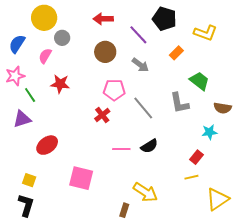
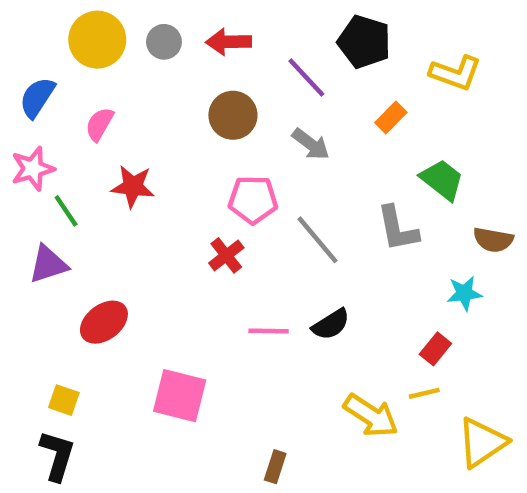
gray circle: (62, 38) -> (164, 42), moved
yellow arrow: (145, 192) -> (371, 416), moved

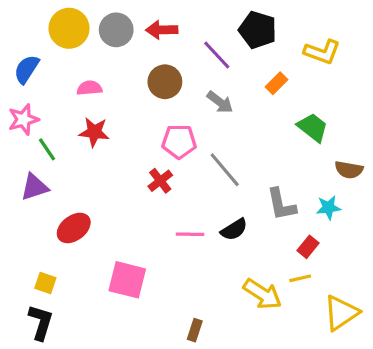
gray circle: (164, 42) -> (116, 30), size x1.4
pink semicircle: (99, 124) -> (89, 88), moved, turned 55
gray L-shape: (398, 229) -> (281, 204), moved

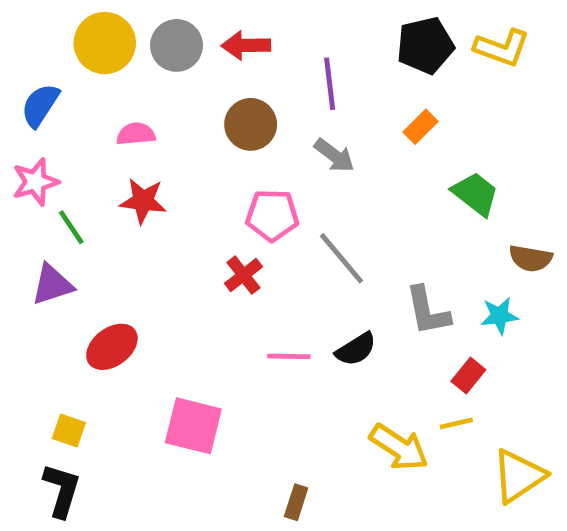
black pentagon: (258, 30) -> (425, 45), moved, turned -30
yellow L-shape: (322, 52) -> (502, 48), moved
purple line: (217, 55) -> (330, 84), turned 36

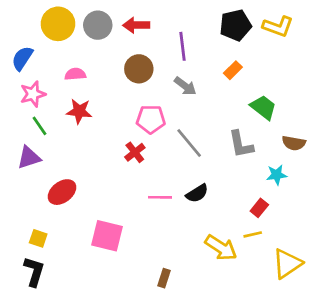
pink star: (35, 182) -> (33, 94), moved
gray L-shape: (428, 311) -> (241, 144), moved

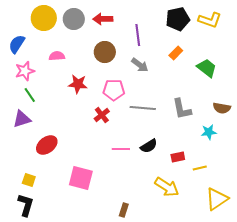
green trapezoid: (263, 107) -> (207, 68), moved
red star: (79, 111) -> (78, 84), moved
gray line: (189, 143) -> (143, 108), turned -45
red rectangle: (259, 208) -> (178, 157), moved, turned 40
yellow line: (253, 234) -> (200, 168), moved

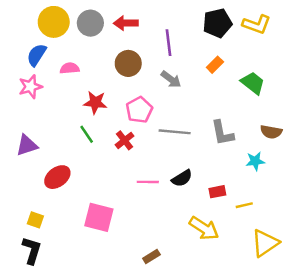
blue semicircle: (17, 44) -> (37, 55), moved
pink pentagon: (114, 90) -> (139, 110), turned -30
green line: (30, 95) -> (87, 134), moved
brown rectangle: (124, 210) -> (151, 256), turned 40

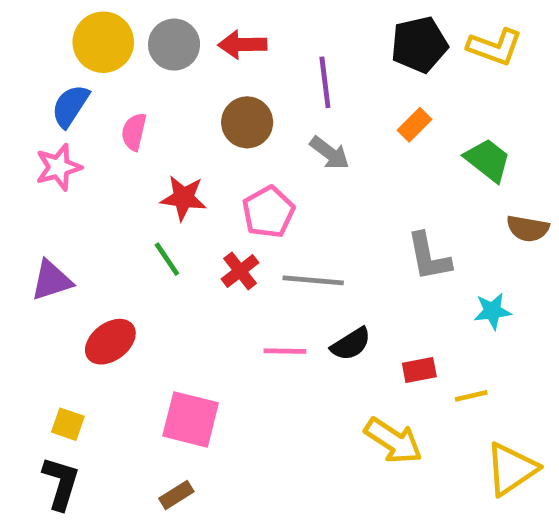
pink semicircle: (70, 68) -> (134, 132), turned -72
gray line: (175, 132) -> (313, 280), moved
brown semicircle: (271, 132) -> (528, 228), moved
brown rectangle: (151, 256) -> (176, 495), moved

